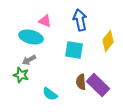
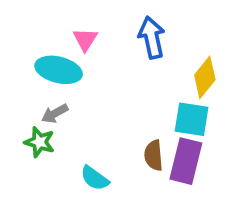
pink triangle: (45, 21) -> (85, 39), turned 40
cyan square: (74, 50) -> (192, 119), moved
purple rectangle: (98, 85) -> (186, 161), turned 60

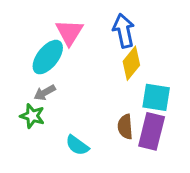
pink triangle: (85, 39) -> (69, 32), size x1.4
cyan ellipse: (59, 70) -> (48, 57), turned -66
yellow diamond: (205, 77) -> (131, 63), moved

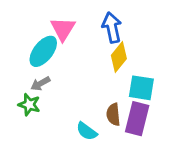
cyan semicircle: (77, 145) -> (87, 131), moved

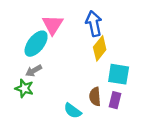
purple rectangle: (137, 119) -> (115, 100), size x0.6

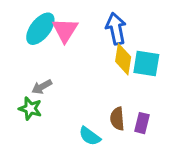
cyan ellipse: (36, 44) -> (40, 29), moved
yellow diamond: (100, 48) -> (123, 59), turned -30
cyan square: (119, 74) -> (146, 64), moved

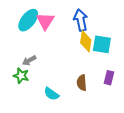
purple rectangle: (142, 123) -> (109, 78), moved
cyan semicircle: (90, 136) -> (51, 94), moved

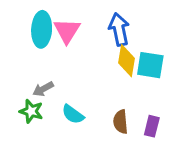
cyan ellipse: (28, 20) -> (42, 29), turned -35
purple rectangle: (109, 78) -> (152, 126), moved
cyan semicircle: (51, 94) -> (73, 114), moved

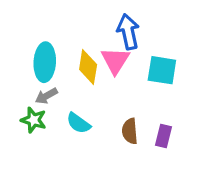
cyan ellipse: (42, 29) -> (45, 62), moved
pink triangle: (67, 31) -> (115, 61), moved
yellow diamond: (127, 61) -> (88, 67), moved

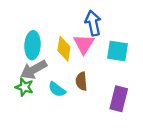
gray arrow: (46, 96) -> (34, 70), size x1.6
brown semicircle: (130, 131) -> (81, 81), moved
purple rectangle: (163, 136) -> (119, 99), size x1.5

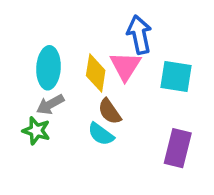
gray arrow: (34, 70) -> (50, 104), size x0.7
brown semicircle: (81, 81) -> (110, 111), moved, turned -30
cyan semicircle: (57, 89) -> (101, 134), moved

